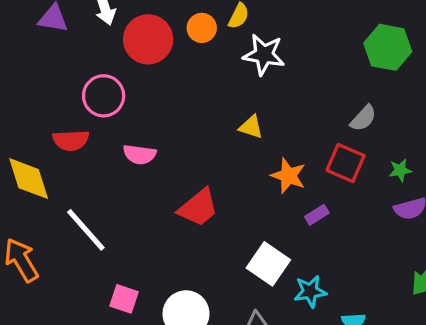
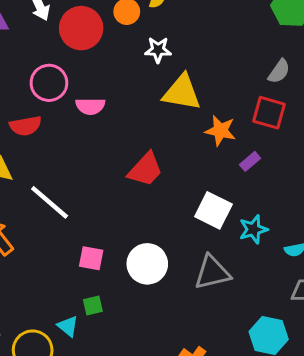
white star: (264, 55) -> (158, 50), moved, size x0.7
yellow triangle: (251, 127) -> (182, 92), size x1.8
pink semicircle: (140, 154) -> (90, 106), moved

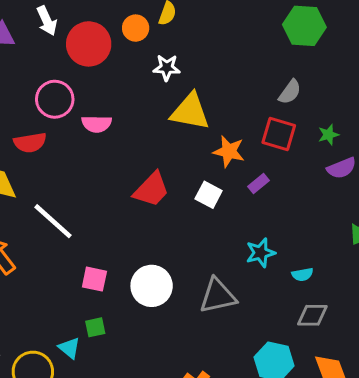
white square: (213, 210) -> (209, 195), moved, size x0.7

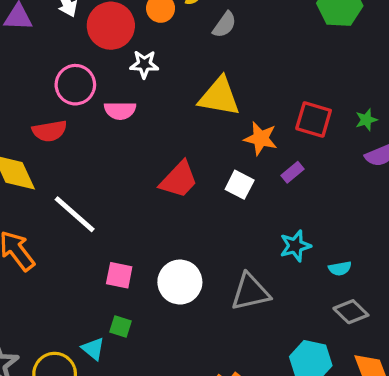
white star: (167, 68) -> (144, 64), moved
gray semicircle: (290, 92) -> (224, 25), moved
gray diamond: (312, 315) -> (351, 312), turned 44
green square: (95, 327) -> (120, 327), turned 30

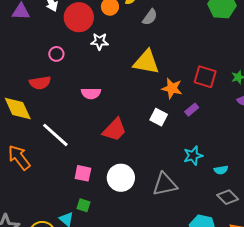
pink circle: (75, 85) -> (56, 54), size x0.6
pink semicircle: (120, 111) -> (91, 93), moved
red trapezoid: (179, 180) -> (114, 130), moved

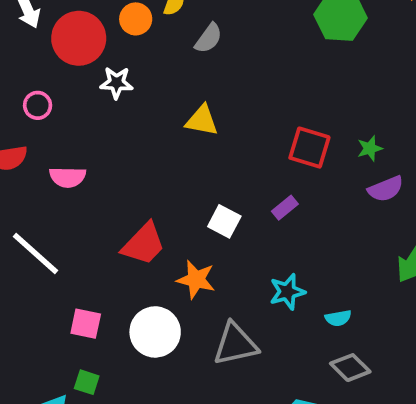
yellow triangle: (146, 62) -> (202, 120), size x0.7
orange star: (172, 88) -> (196, 279), moved
pink semicircle: (91, 93) -> (68, 177), moved

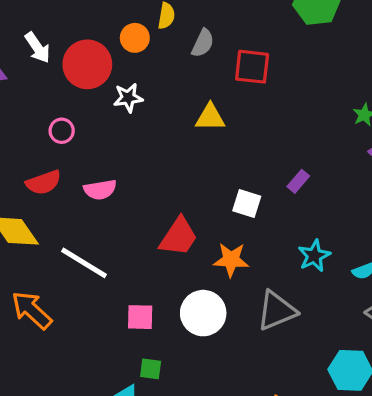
red square: (309, 148) -> (252, 67), moved

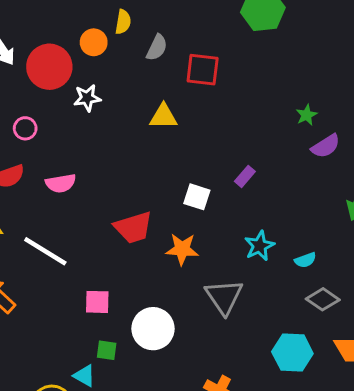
red trapezoid: (179, 237) -> (133, 227), turned 39
gray triangle: (277, 311) -> (224, 297), turned -42
white circle: (203, 313) -> (153, 329), moved

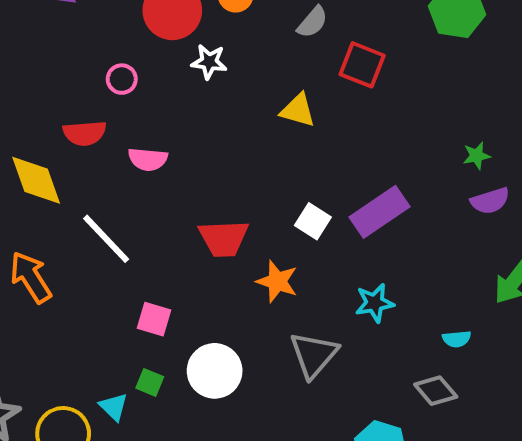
purple rectangle: (245, 176) -> (380, 212), size x2.0
cyan semicircle: (305, 260) -> (457, 339), moved

